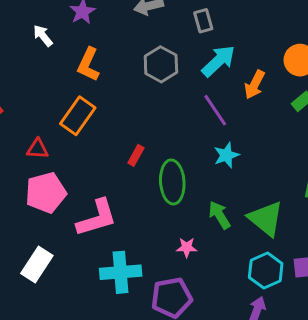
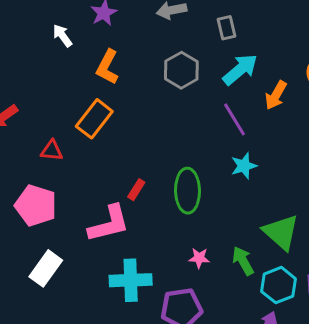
red rectangle: (136, 155) -> (136, 190), moved
pink pentagon: (46, 193) -> (36, 205), moved, turned 30
green arrow: (220, 215) -> (243, 261), moved

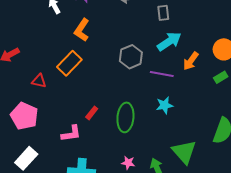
gray hexagon: (181, 70) -> (131, 57), moved
purple line: (235, 119) -> (162, 74), turned -55
pink L-shape: (109, 224) -> (71, 133), size x0.7

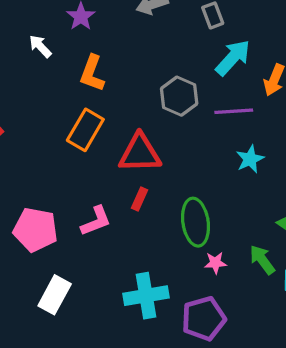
red triangle: (39, 81) -> (140, 153), moved, size x1.8
green ellipse: (125, 117) -> (196, 222), moved
pink L-shape: (71, 133) -> (96, 221), moved

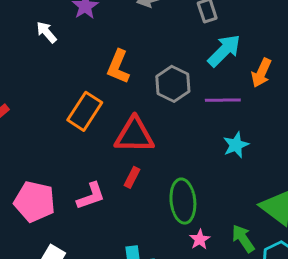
orange L-shape: (92, 73) -> (118, 67), moved
pink star: (215, 263) -> (200, 239), turned -30

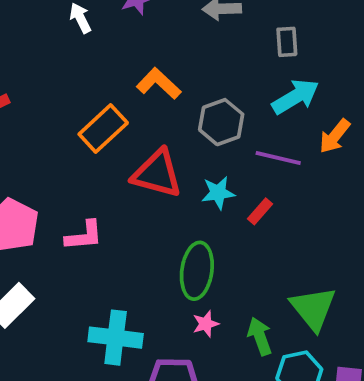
orange L-shape: (118, 67) -> (159, 84), turned 96
cyan star: (236, 145) -> (218, 193), moved
red rectangle: (132, 177) -> (260, 211), moved

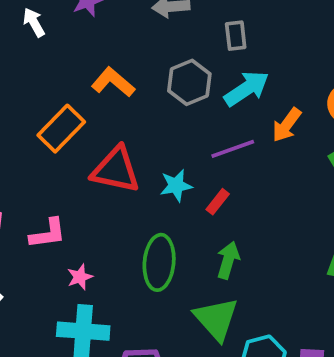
gray hexagon: (221, 122) -> (189, 82), moved
purple line: (278, 158) -> (233, 149), turned -30
green triangle: (313, 308) -> (216, 319), moved
pink star: (206, 324) -> (80, 277), moved
green arrow: (260, 336) -> (228, 260), moved, turned 39

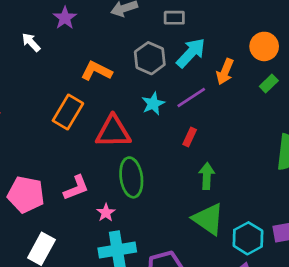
gray rectangle: (236, 36) -> (174, 18), turned -70
cyan star: (176, 186) -> (153, 104), moved
green ellipse: (159, 262) -> (131, 177), moved

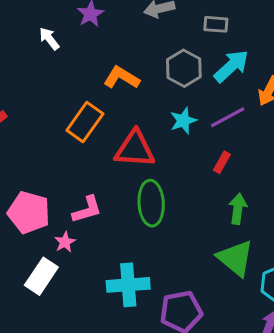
pink star: (106, 213) -> (65, 242), moved

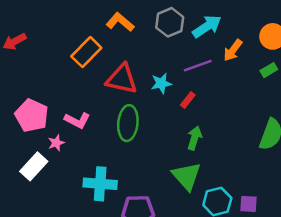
cyan star: (183, 121) -> (161, 83), moved
pink L-shape: (87, 210) -> (77, 120), turned 35

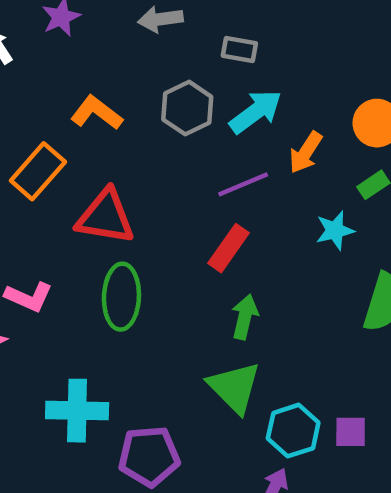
cyan star: (161, 83) -> (335, 230), moved
red rectangle: (188, 100) -> (228, 248), size x1.5

